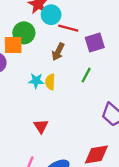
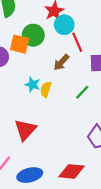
red line: (68, 28) -> (77, 42), turned 36
red triangle: (41, 126) -> (25, 130), size x1.5

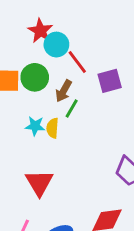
green circle: (33, 35) -> (35, 77), moved
green line: (82, 92) -> (72, 109), moved

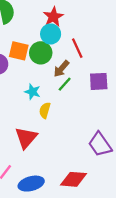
cyan circle: (56, 45) -> (51, 34), moved
purple square: (110, 81) -> (99, 81), moved
yellow semicircle: (53, 128) -> (45, 110), moved

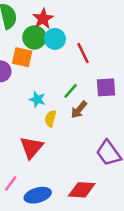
red star: (53, 17) -> (43, 19), moved
green circle: (41, 53) -> (34, 37), moved
brown arrow: (61, 69) -> (79, 110), moved

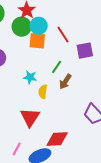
orange square: (22, 57) -> (37, 41), moved
purple square: (106, 87) -> (85, 51), moved
red diamond: (82, 190) -> (57, 139), moved

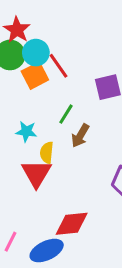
red line: (63, 35) -> (58, 66), moved
orange square: (37, 41) -> (35, 76), turned -30
red triangle: (30, 117) -> (36, 173), moved

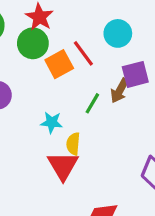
cyan circle: (36, 53) -> (118, 33), moved
brown arrow: (80, 136) -> (120, 91), moved

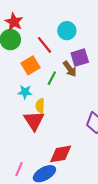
orange square: (59, 64) -> (31, 65), moved
brown arrow: (120, 91) -> (70, 69), turned -63

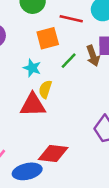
red line: (44, 45) -> (71, 19), turned -54
red triangle: (34, 121) -> (33, 105), turned 45

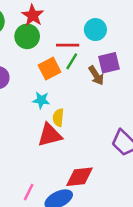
green line: (69, 61) -> (72, 61), moved

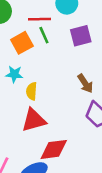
green line: (72, 61) -> (44, 35), turned -54
brown arrow: (96, 75) -> (85, 84), moved
red triangle: (50, 135) -> (34, 120), moved

